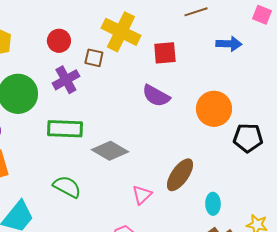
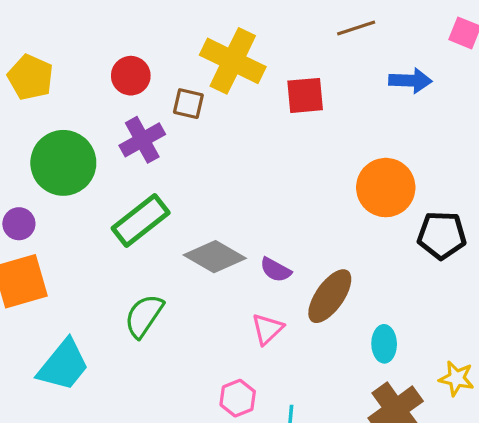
purple semicircle: (156, 96) -> (276, 270), moved, size x0.7
green rectangle: (65, 129) -> (141, 220), turned -40
green semicircle: (67, 187) -> (144, 316), turned -84

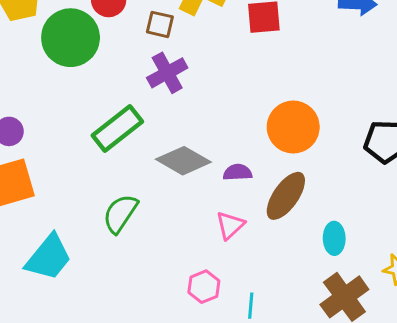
purple cross: (142, 140) -> (167, 73), moved
green circle: (63, 163) -> (71, 38), moved
orange circle: (386, 188) -> (293, 127), moved
purple semicircle: (276, 270) -> (238, 172), turned 148

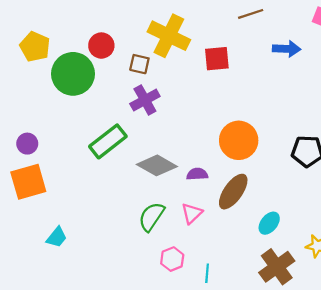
green semicircle: (120, 213) -> (151, 217), moved
cyan ellipse: (334, 238) -> (269, 223), turned 40
cyan trapezoid: (49, 257) -> (57, 237), size x0.6

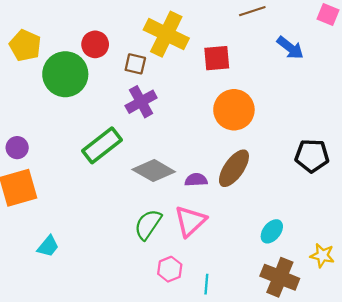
blue arrow: (287, 49) -> (290, 48), turned 36
orange circle: (239, 140) -> (234, 110), moved
brown ellipse: (233, 192) -> (234, 168), moved
pink triangle: (192, 213) -> (190, 221), size x1.4
brown cross: (277, 267) -> (280, 277), turned -32

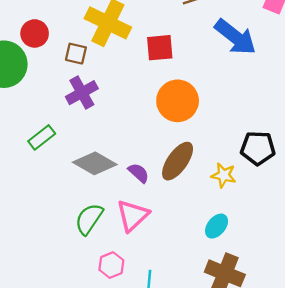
blue arrow: (290, 48) -> (235, 37), size x1.5
green rectangle: (102, 145) -> (42, 137), size x0.7
purple semicircle: (196, 180) -> (139, 173), turned 45
yellow star: (322, 255) -> (224, 175), moved

